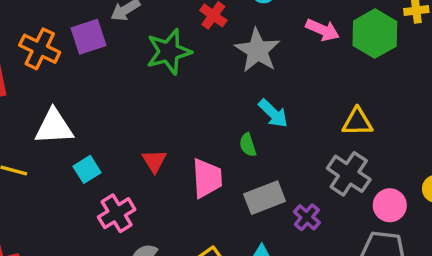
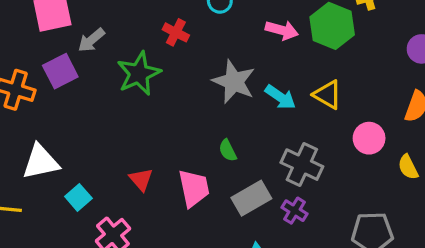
gray star: (257, 51) -> (234, 82), moved
cyan arrow: (273, 113) -> (280, 97), moved
yellow triangle: (357, 122) -> (328, 95), moved, turned 40
gray cross: (349, 174) -> (302, 165), moved
pink circle: (390, 205) -> (369, 138), moved

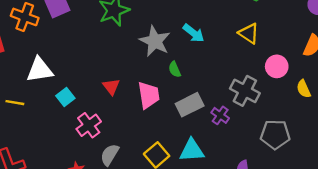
gray star: (234, 82) -> (155, 41), moved
cyan arrow: (280, 97) -> (194, 33), moved
gray cross: (302, 165) -> (245, 91), moved

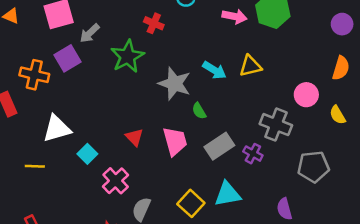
yellow triangle: (249, 33) -> (250, 66), moved, turned -40

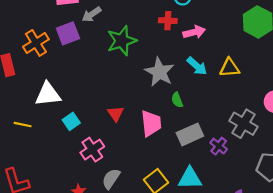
pink arrow: (235, 16) -> (194, 32), moved, turned -35
red cross: (154, 23) -> (168, 21), moved, turned -30
orange cross: (34, 75) -> (36, 43), turned 35

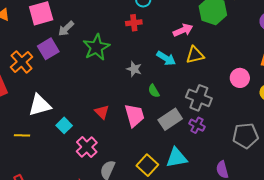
pink arrow: (194, 32) -> (183, 30), moved
gray star: (159, 72) -> (134, 69), size x0.6
gray cross: (243, 124) -> (199, 98), moved

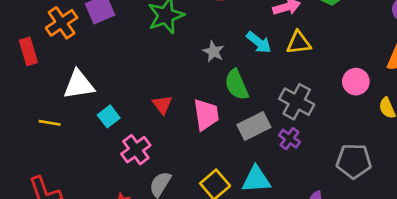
green semicircle: (154, 91) -> (237, 85), size x1.6

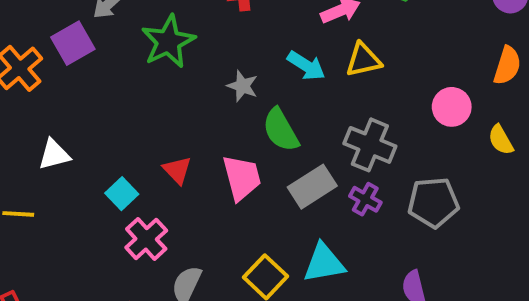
white triangle: (79, 85) -> (54, 155), size x0.7
cyan square: (109, 116) -> (122, 194), moved
gray pentagon: (354, 161) -> (433, 202), moved

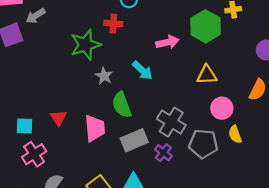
green star: (168, 42) -> (85, 45), moved
yellow triangle: (363, 60) -> (207, 75), moved
yellow semicircle: (501, 140) -> (235, 134), moved
cyan square: (122, 194) -> (24, 126), turned 36
gray pentagon: (433, 202) -> (203, 144), moved

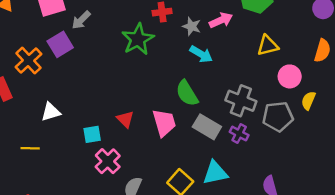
gray star: (104, 76) -> (192, 26), moved
yellow semicircle: (235, 134) -> (308, 101), turned 54
gray rectangle: (134, 140) -> (207, 127), turned 65

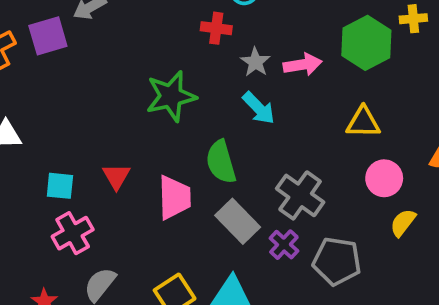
green star: (138, 39) -> (171, 96), moved
gray pentagon: (278, 117) -> (337, 261), moved

